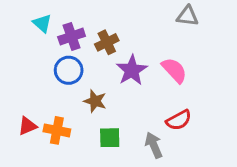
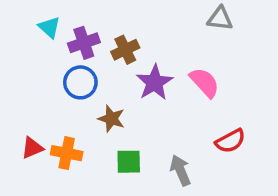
red semicircle: (179, 120) -> (230, 141), moved

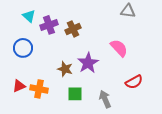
blue circle: (80, 82) -> (23, 48), moved
purple star: (155, 82) -> (88, 63), moved

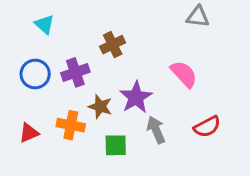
purple cross: (49, 25) -> (75, 72), moved
orange cross: (39, 89) -> (71, 125), moved
gray arrow: (105, 99) -> (156, 130), moved

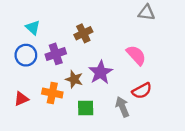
cyan triangle: (44, 24) -> (33, 28), moved
red semicircle: (207, 127) -> (142, 91), moved
gray arrow: (156, 130) -> (122, 107), moved

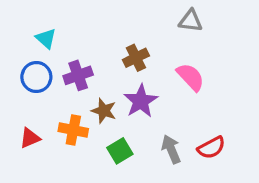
gray triangle: (146, 13) -> (191, 21), moved
brown cross: (83, 33) -> (136, 58), moved
red semicircle: (142, 91) -> (211, 148), moved
green square: (86, 108) -> (120, 151), turned -30

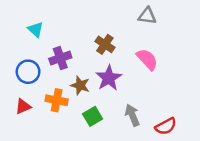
brown cross: (136, 58) -> (105, 44), turned -30
blue circle: (36, 77) -> (28, 72), moved
red semicircle: (211, 148) -> (166, 126), moved

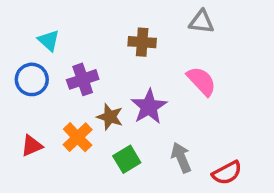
brown cross: (105, 44) -> (142, 42), moved, turned -30
blue circle: (28, 72) -> (32, 79), moved
orange cross: (57, 100) -> (78, 137), turned 35

